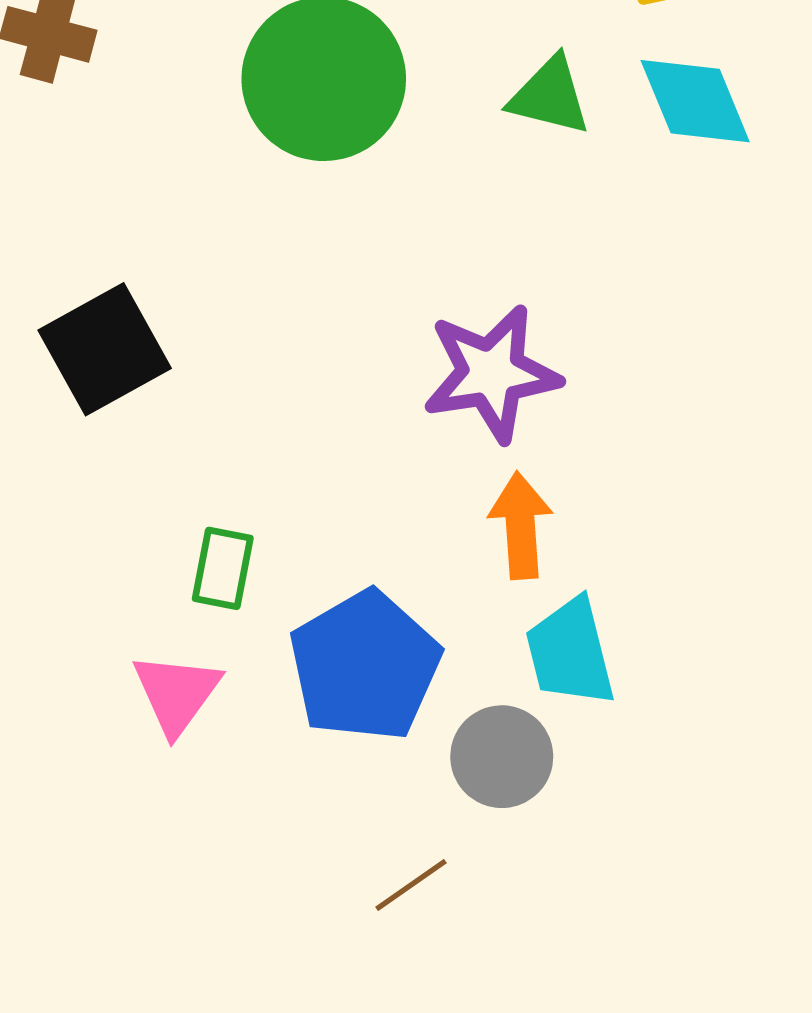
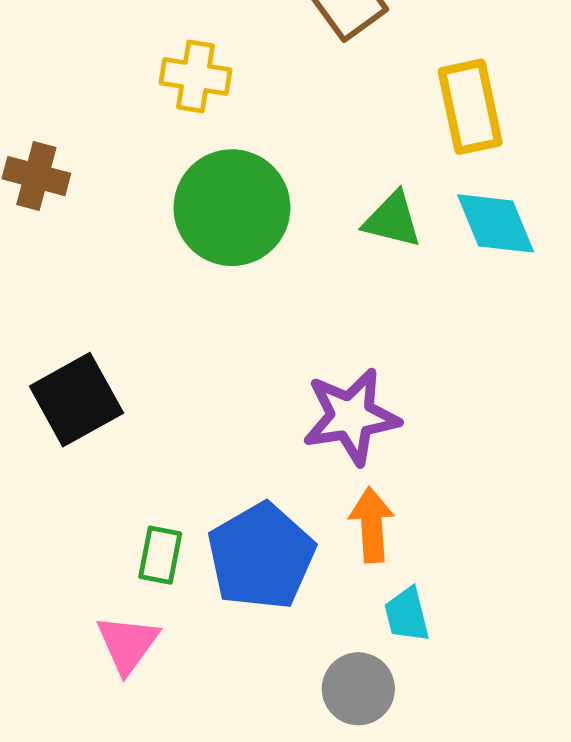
cyan trapezoid: (570, 652) -> (407, 615), size x0.7
blue pentagon: (365, 666) -> (261, 556), moved

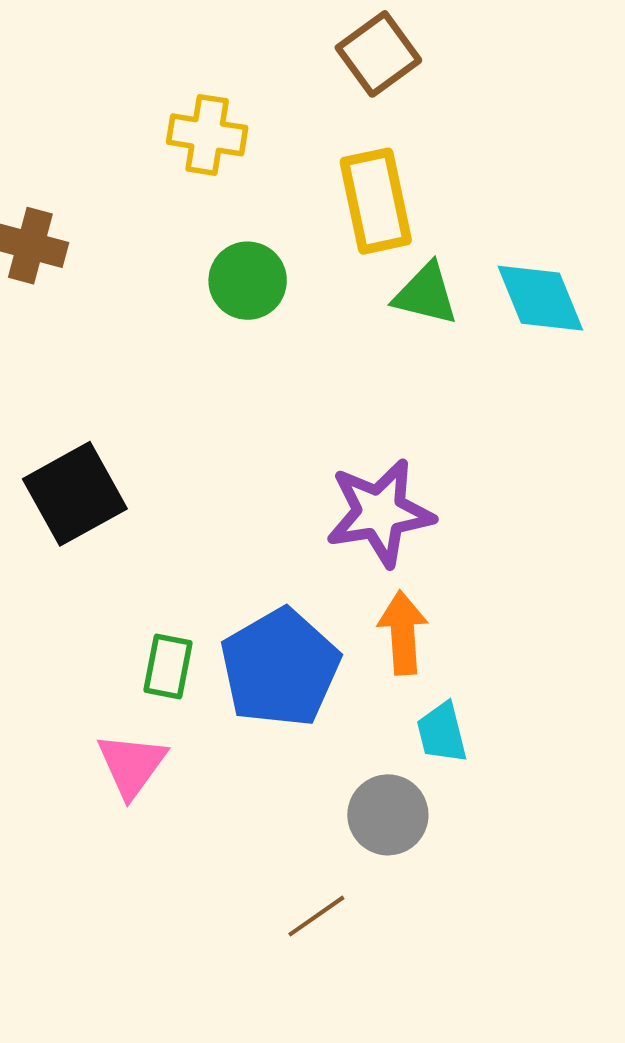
yellow rectangle: (470, 107) -> (376, 201), moved
green circle: (232, 208) -> (248, 281), size x0.6

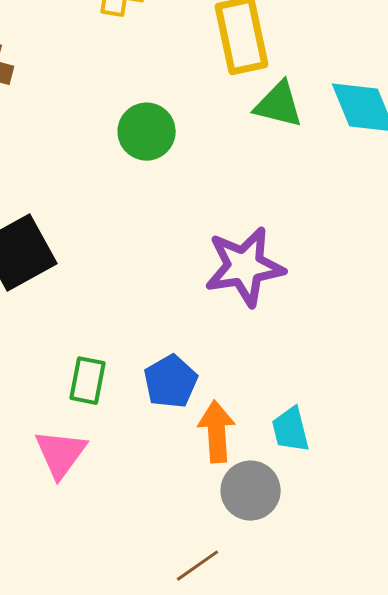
green circle: (248, 281) -> (147, 132), moved
orange arrow: (403, 633) -> (217, 432), moved
blue pentagon: (280, 668) -> (171, 382), size x0.6

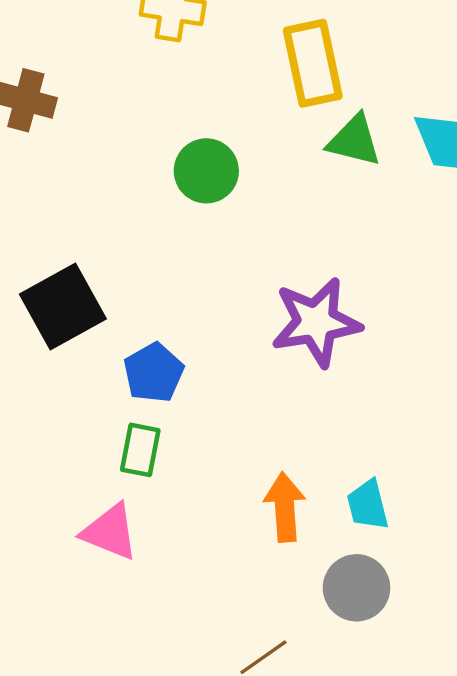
blue pentagon: (171, 382) -> (154, 373), moved
pink triangle: (61, 454) -> (110, 532), turned -44
gray circle: (251, 491) -> (356, 588), moved

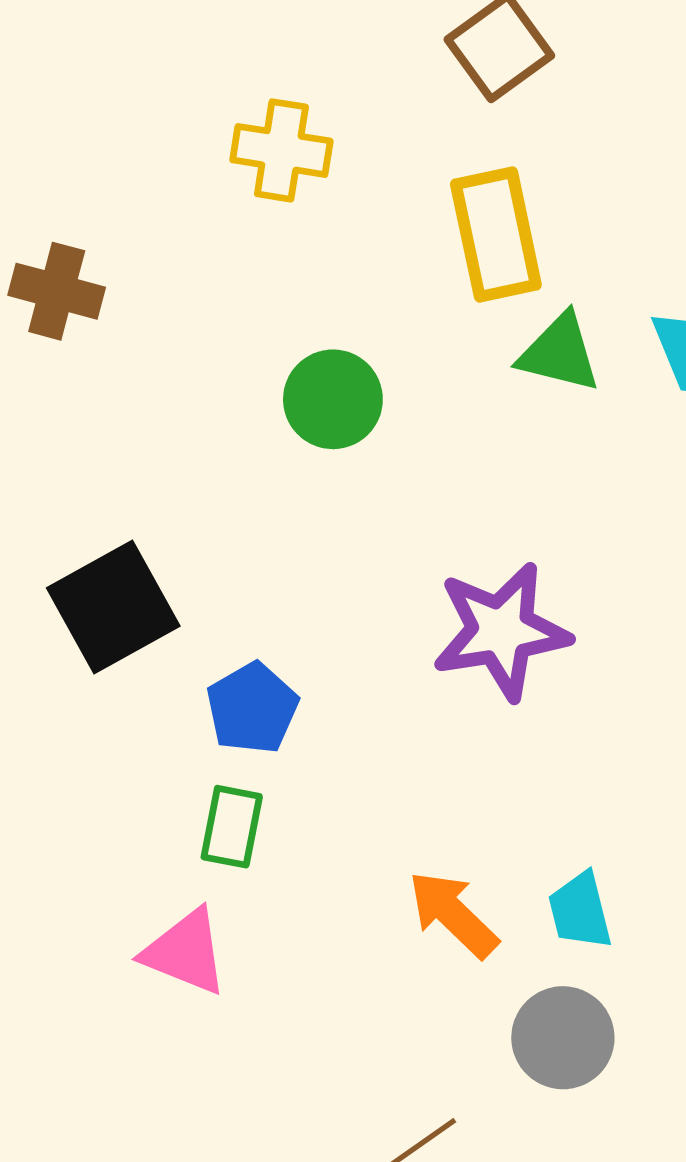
orange arrow: (285, 507) -> (453, 914), turned -42

